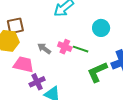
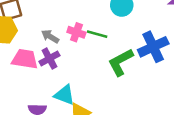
purple cross: (37, 82) -> (49, 58), moved

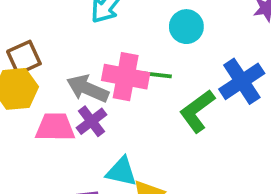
pink cross: (76, 32) -> (126, 77), size x1.6
gray arrow: (50, 36) -> (88, 89), size x1.5

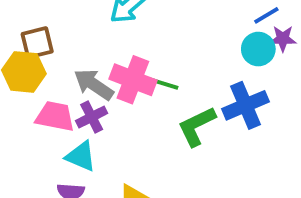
cyan circle: (186, 27) -> (258, 49), moved
cyan triangle: (122, 172) -> (81, 156), moved

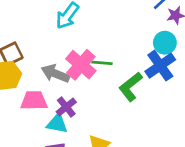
cyan circle: (258, 49) -> (165, 43), moved
pink cross: (133, 80) -> (81, 65), turned 32
purple cross: (92, 117) -> (66, 107), moved

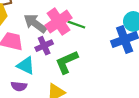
green L-shape: (130, 87) -> (67, 62), moved
purple cross: (66, 107) -> (44, 46), moved

